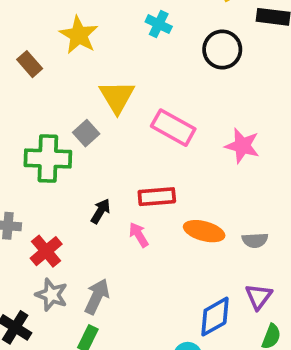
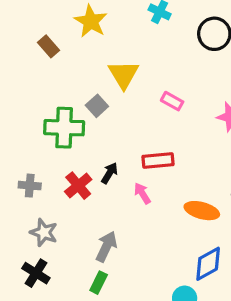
pink rectangle: (173, 128) -> (172, 101), size x0.6
orange ellipse: (204, 231) -> (202, 211), moved
red cross: (46, 251) -> (78, 186), moved
gray star: (52, 295) -> (44, 232), moved

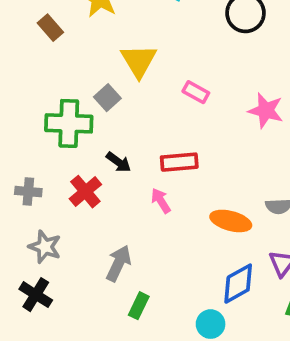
black arrow: (109, 173) -> (118, 162), moved, turned 95
green rectangle: (99, 283) -> (139, 306), moved

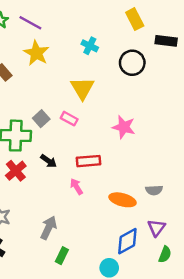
yellow triangle: (139, 61) -> (82, 88), moved
pink rectangle: (196, 92) -> (69, 119), moved
pink star: (266, 111) -> (124, 127), moved
red cross: (85, 192) -> (16, 171), moved

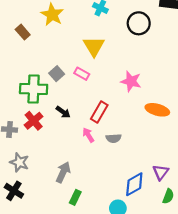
red rectangle: (89, 161) -> (99, 112), turned -55
gray semicircle: (154, 190) -> (113, 138), moved
orange ellipse: (123, 200) -> (157, 110), moved

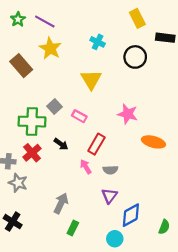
brown rectangle: (23, 32) -> (21, 66), size x1.5
pink rectangle: (82, 74) -> (79, 116), moved
gray star: (19, 162) -> (18, 183), moved
purple triangle: (161, 172) -> (109, 196), moved

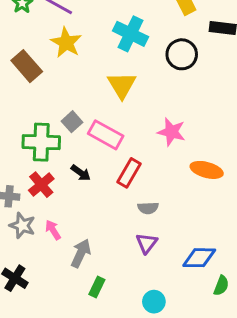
cyan cross: (98, 42) -> (131, 34), size x1.6
pink rectangle: (79, 116) -> (106, 135), size x1.6
pink arrow: (86, 167) -> (53, 230), moved
blue diamond: (131, 215) -> (199, 258), moved, turned 30

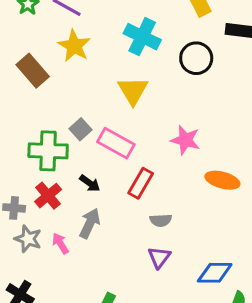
gray arrow: (81, 253) -> (90, 223), moved

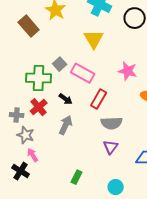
gray semicircle: (161, 220) -> (112, 123), size x1.5
pink arrow: (60, 243) -> (33, 155), moved

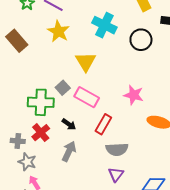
brown rectangle: (29, 26) -> (17, 41), moved
yellow triangle: (94, 39) -> (86, 62), moved

